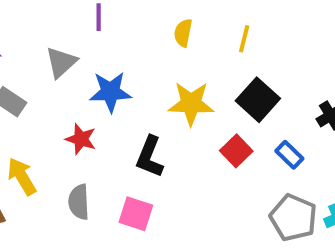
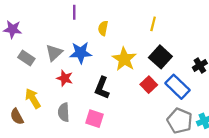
yellow semicircle: (183, 33) -> (103, 28), moved
gray triangle: (61, 62) -> (54, 53), moved
yellow star: (191, 104) -> (124, 59), turned 30
blue rectangle: (289, 155) -> (177, 87), size x1.6

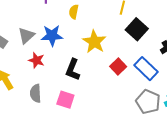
black square: (160, 57) -> (137, 29), moved

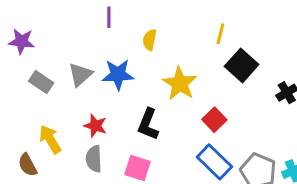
red star: (37, 60) -> (95, 126), moved
blue rectangle: (146, 69) -> (214, 162), moved

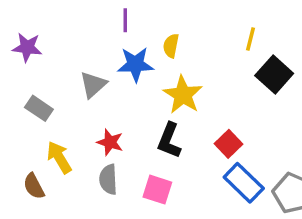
blue star: (118, 74) -> (135, 64), moved
gray rectangle: (41, 82) -> (39, 108), moved
yellow star: (180, 84) -> (183, 95), moved
red square: (214, 120) -> (229, 144), moved

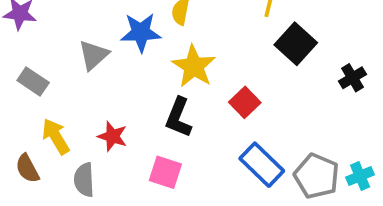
red star: (110, 142) -> (112, 136), moved
red square: (229, 144) -> (245, 102), moved
gray semicircle: (108, 179) -> (84, 180), moved

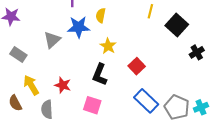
black square: (296, 44) -> (177, 25), moved
yellow star: (194, 66) -> (108, 46), size x0.7

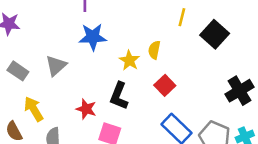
yellow semicircle: (101, 15) -> (154, 50), moved
gray triangle: (52, 40) -> (56, 66), moved
black cross: (197, 52) -> (240, 91), moved, size x1.5
red star: (63, 85) -> (86, 109), moved

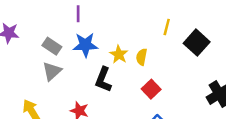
yellow star: (129, 60) -> (119, 54), moved
gray rectangle: (18, 71) -> (52, 46), moved
black L-shape: (119, 96) -> (103, 80), moved

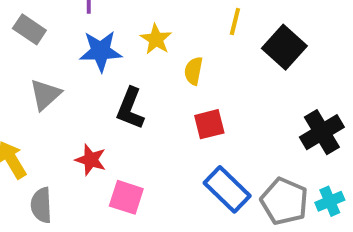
gray rectangle: (52, 46) -> (29, 29), moved
yellow star: (119, 54) -> (156, 39), moved
red square: (151, 89) -> (209, 124), turned 30

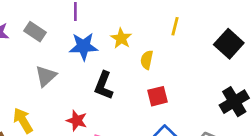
black square: (284, 47) -> (229, 44), moved

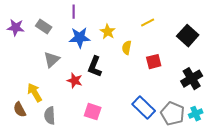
yellow line: (175, 26) -> (148, 23), turned 48
red square: (158, 96) -> (154, 62), moved
red star: (77, 120) -> (75, 81), moved

